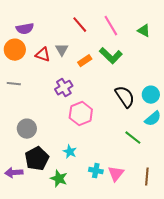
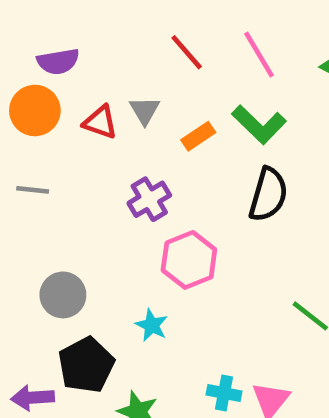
black semicircle: (125, 97) -> (268, 195), moved, turned 50
cyan star: (70, 152) -> (152, 325), moved

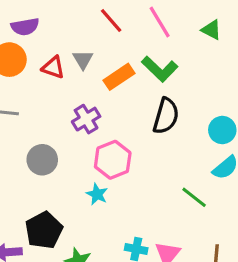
orange rectangle: (198, 136) -> (119, 77), size x1.4
gray circle: (63, 295) -> (42, 160), moved
cyan star: (152, 325) -> (97, 194), moved

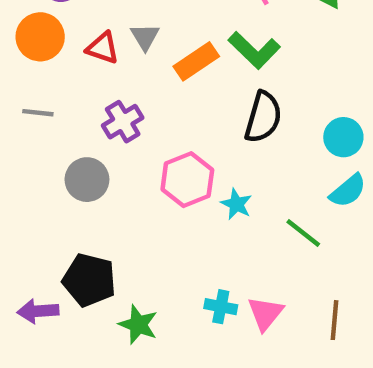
purple cross: (86, 119) -> (123, 122), moved
cyan star: (97, 194) -> (236, 204), moved
black pentagon: (44, 230) -> (89, 280), turned -30

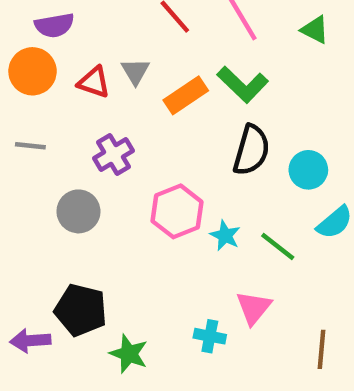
cyan circle: (343, 137) -> (308, 170), moved
green line: (303, 233) -> (278, 246), moved
pink triangle: (265, 313) -> (254, 308), moved

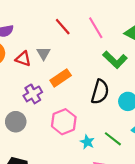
green L-shape: (243, 84) -> (115, 60), moved
orange rectangle: (186, 95) -> (61, 78), moved
cyan star: (225, 235) -> (87, 142), moved

